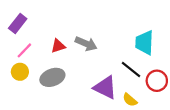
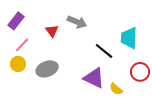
gray arrow: (86, 44) -> (77, 22), moved
red triangle: (58, 46) -> (52, 31), moved, turned -48
black line: (131, 70) -> (104, 51), moved

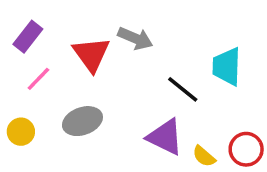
red triangle: (52, 31) -> (91, 54), size x1.6
yellow circle: (18, 64) -> (21, 132), moved
red circle: (140, 72) -> (246, 149), moved

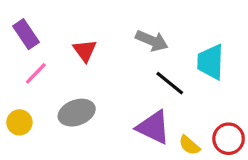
purple rectangle: (28, 37) -> (26, 34), turned -72
gray arrow: (135, 38) -> (152, 41), moved
red triangle: (91, 54) -> (85, 50), size x0.7

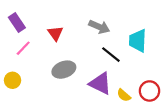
gray ellipse: (77, 113) -> (64, 70), moved

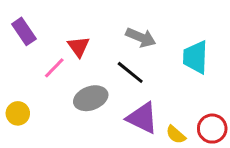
pink line: (23, 48) -> (54, 68), moved
black line: (111, 55) -> (130, 72), moved

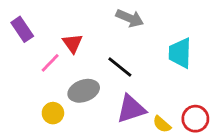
gray arrow: (141, 37) -> (130, 18), moved
yellow circle: (18, 113) -> (53, 113), moved
purple triangle: (142, 118) -> (131, 109), turned -44

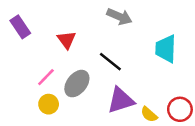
pink line: (50, 63) -> (46, 77), moved
gray ellipse: (84, 91) -> (77, 84), turned -32

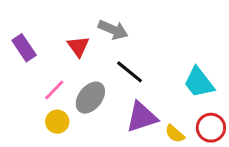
gray arrow: (119, 17) -> (113, 30), moved
purple rectangle: (20, 27) -> (24, 48), moved
cyan trapezoid: (166, 49) -> (199, 82), moved, turned -40

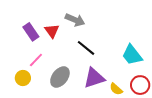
purple rectangle: (24, 48) -> (31, 32), moved
gray ellipse: (90, 98) -> (60, 77), moved
yellow circle: (57, 122) -> (23, 78), moved

